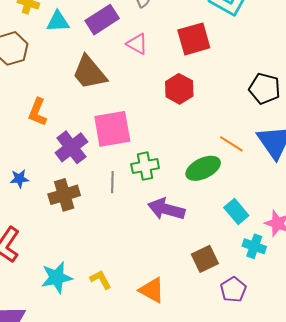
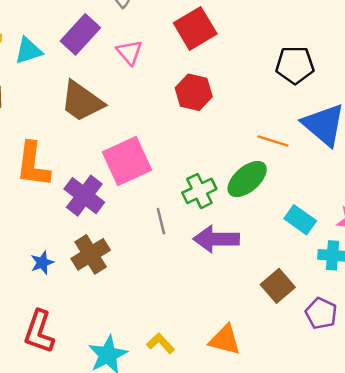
pink triangle: (137, 44) -> (130, 52), turned 35
orange L-shape: (38, 112) -> (33, 165), size x1.4
green cross: (145, 166) -> (199, 191), moved
blue star: (19, 179) -> (42, 263), moved
gray line: (112, 182) -> (161, 221), moved

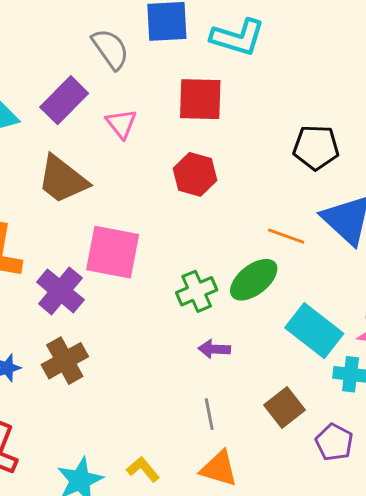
red square: (195, 28) -> (200, 99), turned 30
pink square: (127, 161) -> (113, 252), turned 33
cyan rectangle: (300, 220) -> (314, 331), size x1.5
gray line: (161, 221) -> (209, 414), moved
purple arrow: (216, 239) -> (214, 349), size x0.6

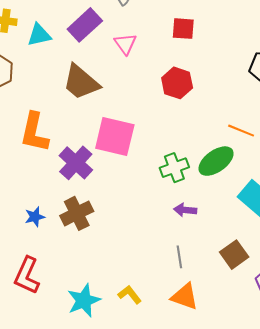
red square: (200, 99) -> (183, 29), size x0.7

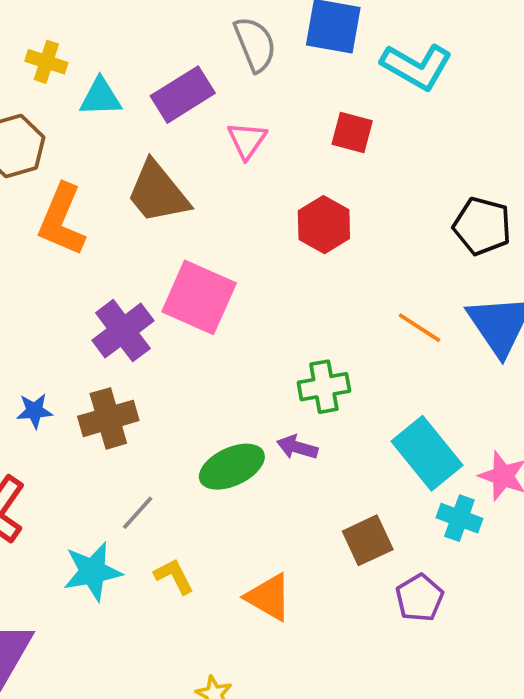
orange L-shape: (34, 132) -> (62, 220), moved
green ellipse: (216, 161) -> (232, 467), moved
green cross: (174, 168) -> (324, 387), moved
gray line: (179, 257) -> (138, 513), moved, turned 40

